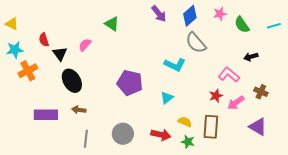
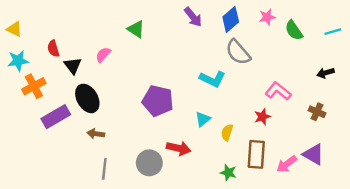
black arrow: (251, 57) -> (326, 73), moved
pink arrow: (236, 103) -> (287, 164), moved
purple rectangle: (46, 115) -> (56, 117), moved, turned -30
yellow semicircle: (185, 122) -> (227, 132), moved, turned -96
red arrow: (161, 135) -> (178, 148), moved

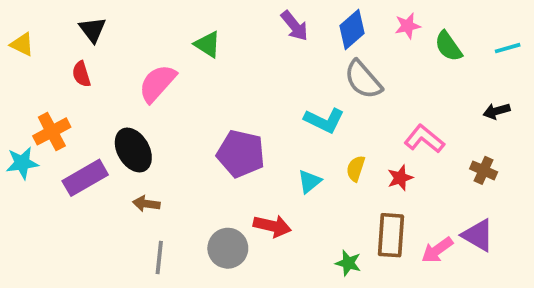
pink semicircle: (103, 55) -> (157, 83), size x1.6
cyan star: (18, 61) -> (22, 163), moved
black triangle: (73, 66) -> (93, 30), moved
yellow semicircle: (227, 132) -> (356, 169), moved

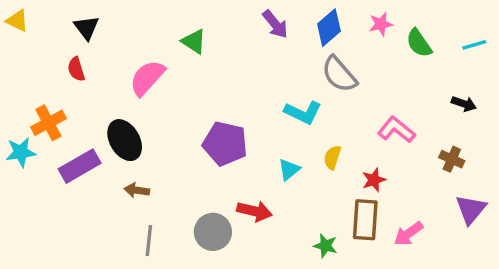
yellow triangle: (22, 44) -> (17, 21), moved
black arrow: (497, 111) -> (464, 104), turned -145
red star: (400, 178) -> (374, 180), moved
purple triangle: (478, 235) -> (471, 209), moved, turned 40

